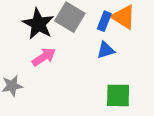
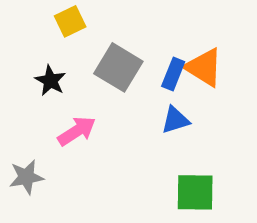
black star: (38, 24) -> (50, 81), moved, size x0.6

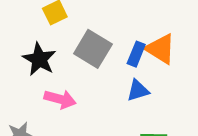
black star: (50, 81) -> (39, 59), size x1.4
pink arrow: (77, 131) -> (60, 99), turned 48

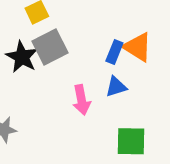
gray square: (93, 49) -> (50, 47), moved, turned 32
pink arrow: (60, 99) -> (81, 100), moved, turned 64

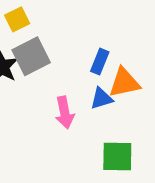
orange triangle: (138, 47) -> (124, 83), moved, turned -44

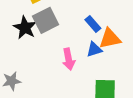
blue rectangle: (100, 62) -> (93, 24), turned -63

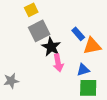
black star: (25, 28) -> (51, 47), moved
blue triangle: (94, 49) -> (83, 70), moved

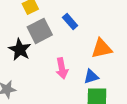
blue rectangle: (78, 34) -> (70, 22), moved
black star: (51, 47) -> (20, 50), moved

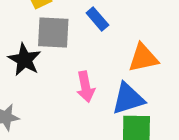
gray square: (40, 31) -> (53, 33), turned 30
blue triangle: (91, 77) -> (128, 99), size x1.5

